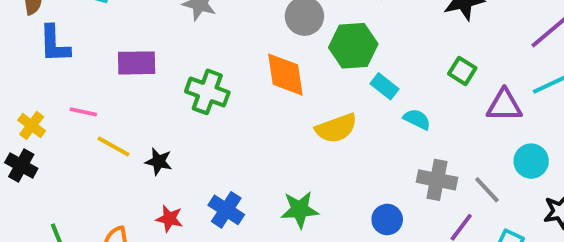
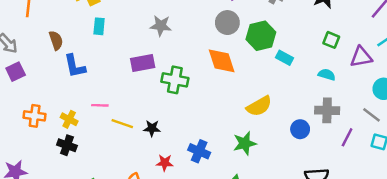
purple rectangle: (137, 63) -> (143, 63), moved
cyan semicircle: (417, 119) -> (327, 75), moved
yellow semicircle: (336, 128) -> (259, 106), moved
gray line: (487, 190) -> (372, 115), moved
blue circle: (387, 219) -> (300, 129), moved

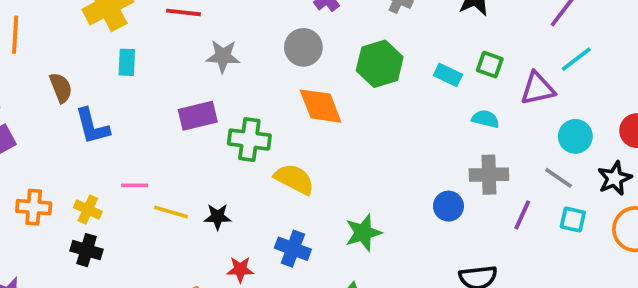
gray circle: (227, 23) -> (303, 47), moved
cyan rectangle: (285, 58) -> (448, 75), moved
yellow semicircle: (259, 106) -> (294, 179), moved, turned -120

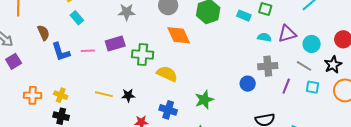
cyan rectangle: (127, 62) -> (77, 18), turned -40
purple triangle: (538, 89) -> (287, 34), moved
pink line: (135, 185) -> (88, 51), moved

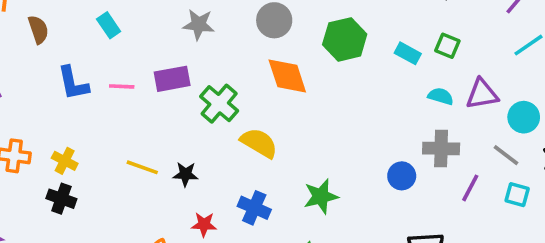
brown semicircle: (43, 33) -> (38, 30), moved
green cross: (143, 54) -> (219, 104), turned 30

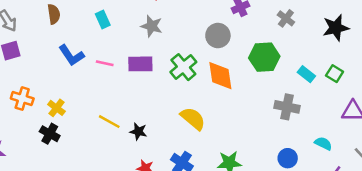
gray star: (199, 25) -> (152, 26), moved
blue L-shape: (73, 83) -> (71, 55), turned -32
cyan semicircle: (441, 96) -> (323, 143), moved
green cross: (219, 104) -> (183, 67), moved
gray cross: (441, 149) -> (287, 107), moved

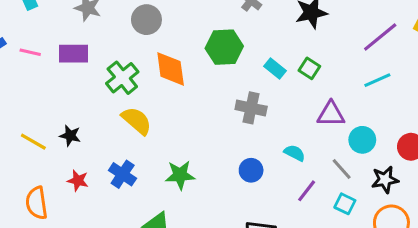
gray circle: (218, 36) -> (146, 20), moved
green cross: (183, 67) -> (122, 78), moved
yellow line: (109, 122) -> (33, 142), moved

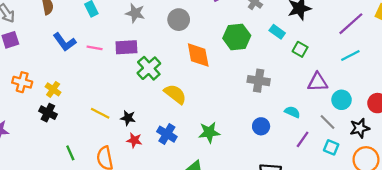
cyan rectangle: (275, 69) -> (277, 32), moved
green cross: (122, 78) -> (149, 68), moved
black star: (70, 136) -> (128, 118), moved

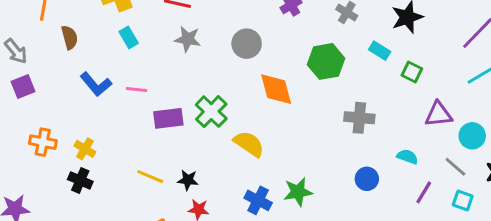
purple rectangle: (126, 47) -> (168, 118), moved
blue cross: (167, 134) -> (258, 200), moved

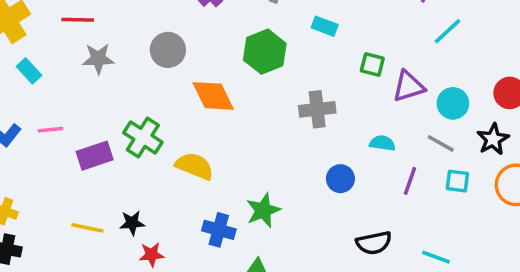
green square: (412, 72) -> (372, 65), moved

